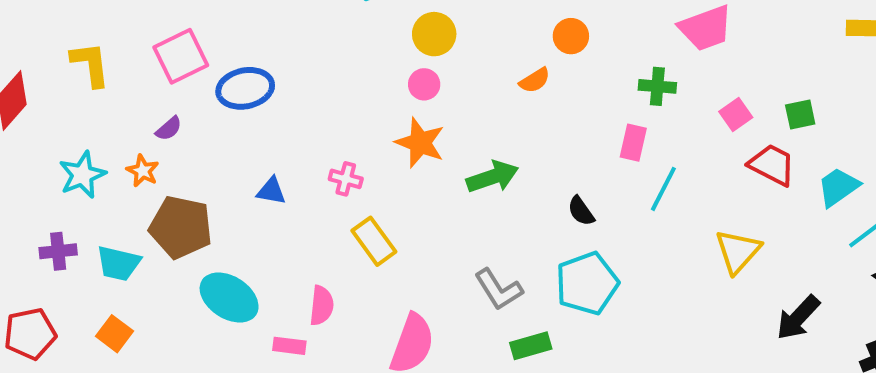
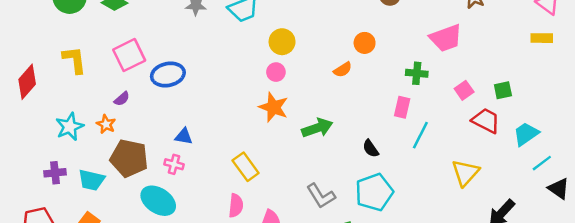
pink cross: (346, 179) -> (174, 164), moved
pink semicircle: (322, 306) -> (236, 206), moved

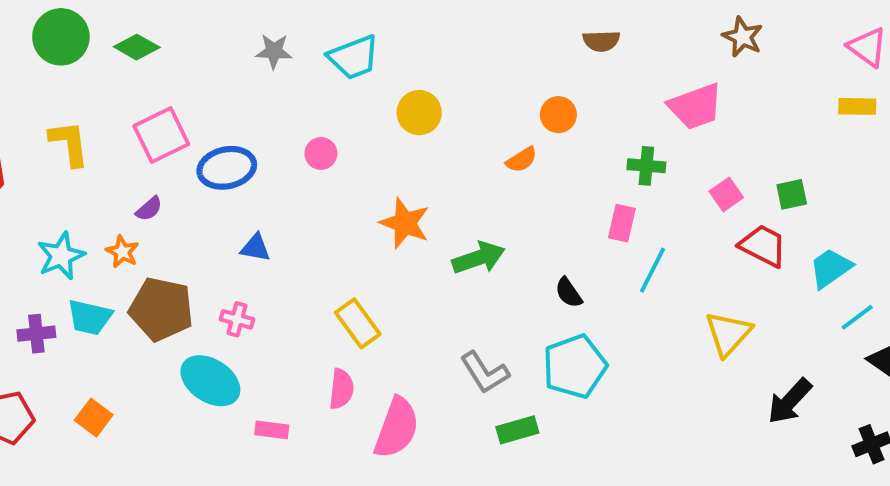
pink circle: (276, 72) -> (321, 154), moved
blue triangle: (184, 136) -> (255, 248), moved
cyan trapezoid: (91, 180) -> (90, 317), moved

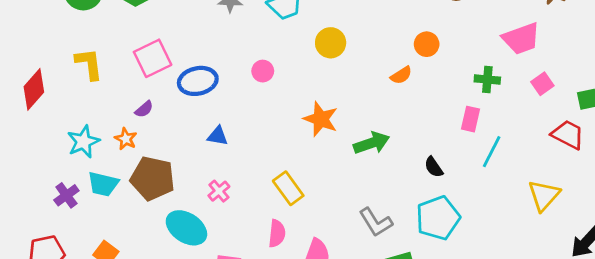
pink square: (726, 194) -> (542, 84), moved
pink cross: (237, 319) -> (219, 191), moved, turned 35
purple cross: (36, 334) -> (66, 195), turned -30

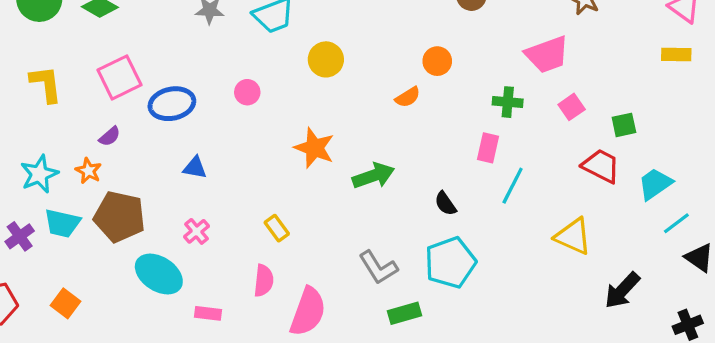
yellow rectangle: (288, 188) -> (277, 228), size x0.7
yellow triangle: (544, 195) -> (573, 236), turned -48

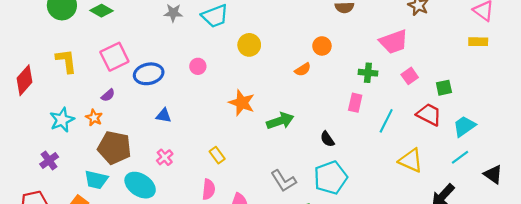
cyan line: (513, 186) -> (386, 121), moved
cyan trapezoid: (62, 223) -> (96, 180), moved
cyan line: (676, 223) -> (460, 157), moved

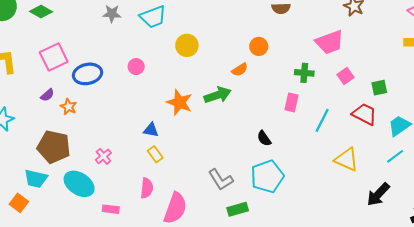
blue triangle: (164, 116) -> (151, 130), moved
orange star: (94, 118) -> (69, 107), moved
green arrow: (280, 121) -> (218, 95), moved

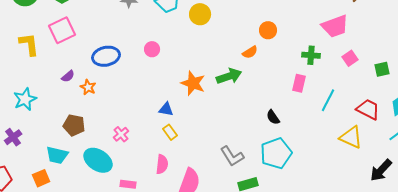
yellow circle: (187, 45) -> (200, 14), moved
pink square: (54, 57) -> (62, 30), moved
red trapezoid: (364, 114) -> (368, 109), moved
brown pentagon: (54, 147) -> (74, 125), size x0.7
orange square: (19, 203) -> (41, 178), turned 30

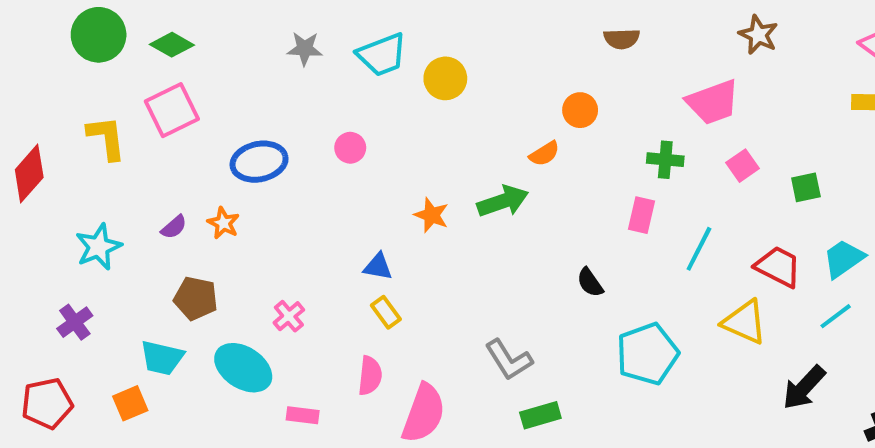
purple semicircle: (68, 76) -> (174, 227), moved
orange star: (193, 83) -> (431, 215), size x0.7
cyan pentagon: (276, 153) -> (647, 354), moved

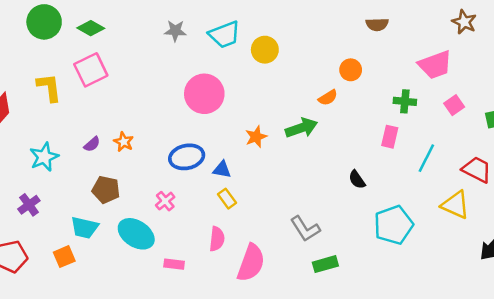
pink circle: (350, 148) -> (204, 94), size x2.0
blue ellipse: (259, 162) -> (187, 157), moved
orange star: (431, 215) -> (256, 137), turned 30

